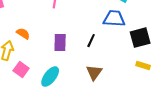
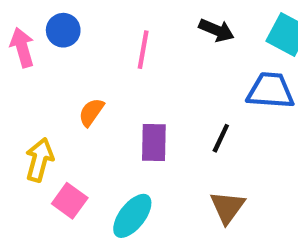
orange semicircle: (23, 34) -> (91, 112), moved, turned -88

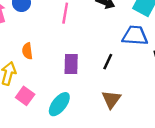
orange semicircle: (91, 112) -> (27, 51), moved, turned -42

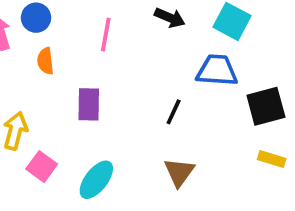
orange semicircle: (27, 51) -> (45, 61), moved
purple rectangle: (71, 64) -> (89, 104), moved

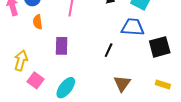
yellow rectangle: (272, 159) -> (163, 85), moved
brown triangle: (179, 172) -> (122, 83), moved

